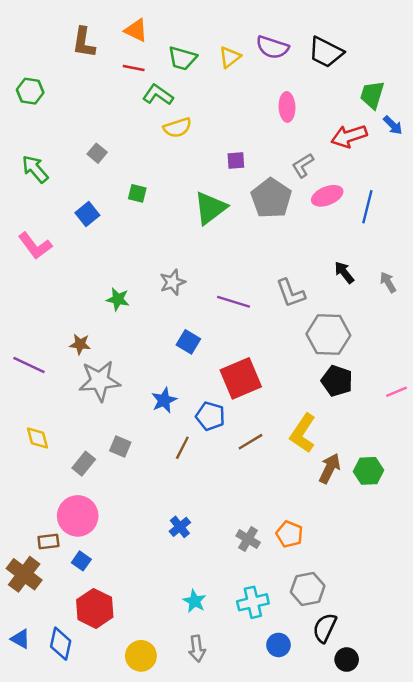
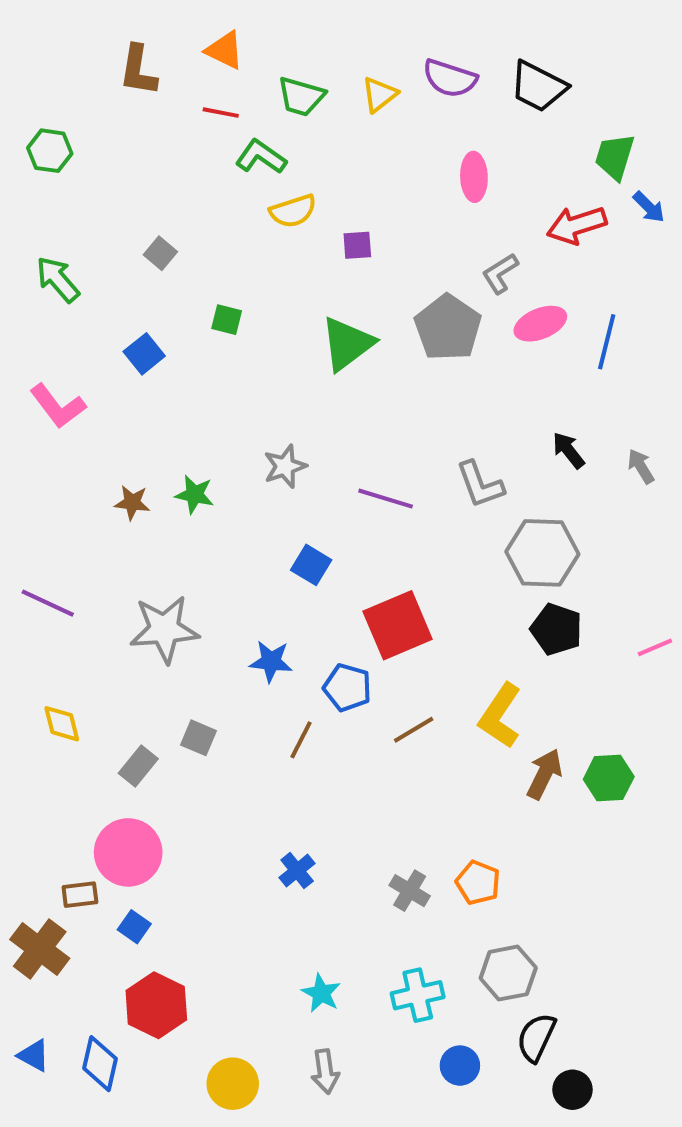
purple square: (236, 161) -> (357, 245), moved
brown star: (80, 344) -> (132, 503), moved
blue star: (164, 400) -> (271, 661), turned 30

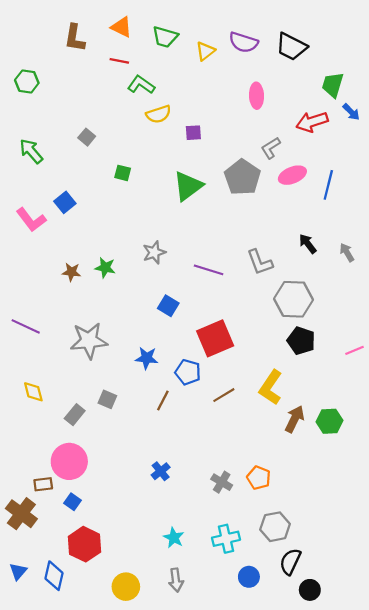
green trapezoid: (301, 96) -> (165, 37), moved
blue square: (144, 354) -> (65, 202), moved
blue triangle: (34, 1055) -> (18, 571), turned 42

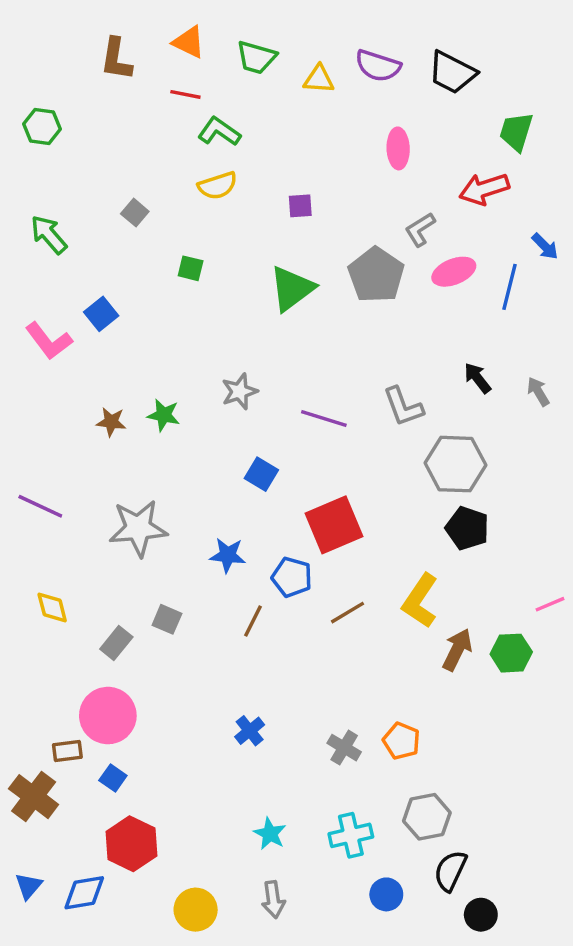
yellow triangle: (205, 51) -> (319, 79), turned 42
blue arrow: (351, 112) -> (545, 246), moved
yellow semicircle: (159, 114) -> (218, 186), moved
pink line: (354, 350) -> (550, 604), moved
blue diamond: (54, 576) -> (84, 893), turned 68

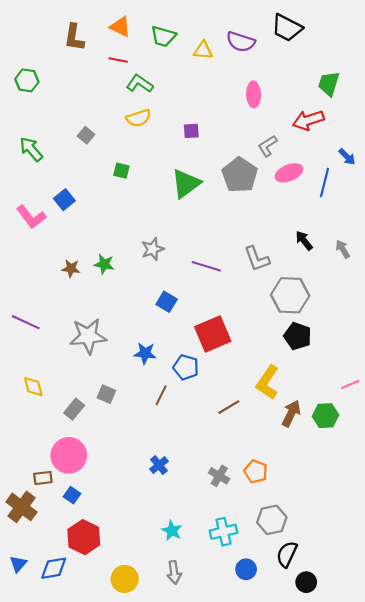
black trapezoid: (452, 73) -> (287, 28), moved
brown line: (347, 613) -> (229, 407), moved

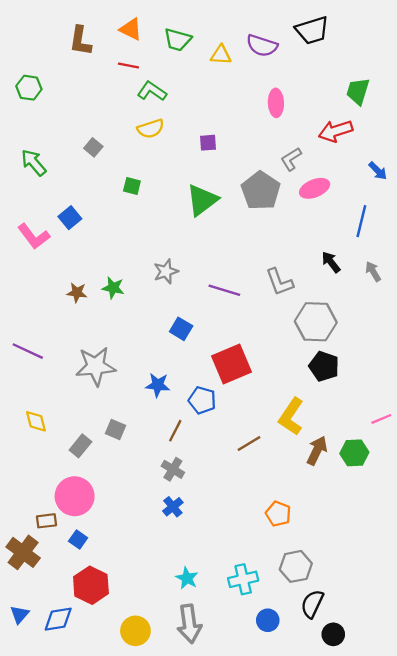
black trapezoid: (287, 28) -> (312, 30), turned -44
blue line: (324, 182) -> (361, 221), moved
gray cross: (219, 476) -> (173, 469), moved
gray arrow: (174, 573) -> (189, 624), size x1.5

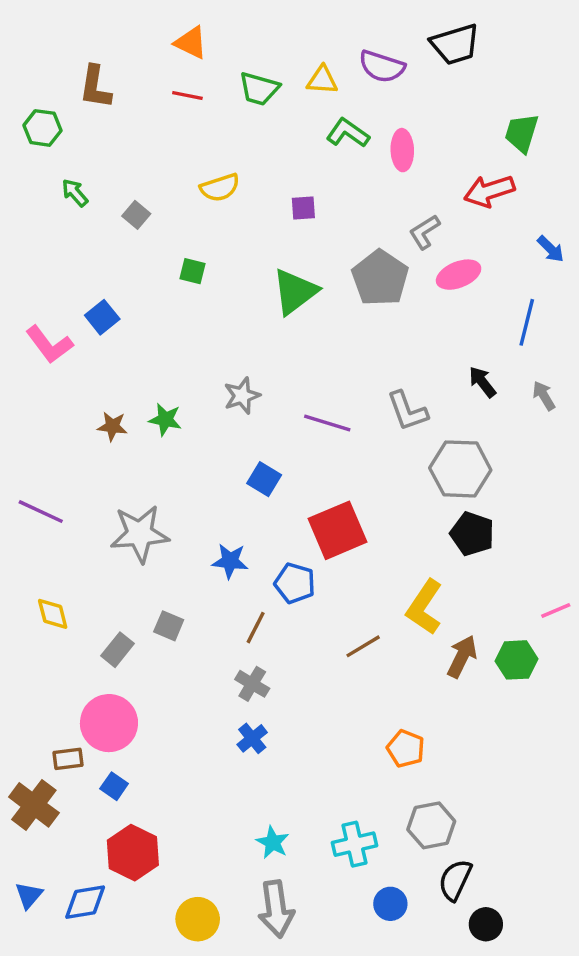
green trapezoid: (178, 40) -> (259, 89), moved
brown L-shape: (80, 41) -> (95, 87), moved
green L-shape: (152, 91) -> (348, 133), moved
green arrow: (34, 163) -> (75, 193), moved, size x0.7

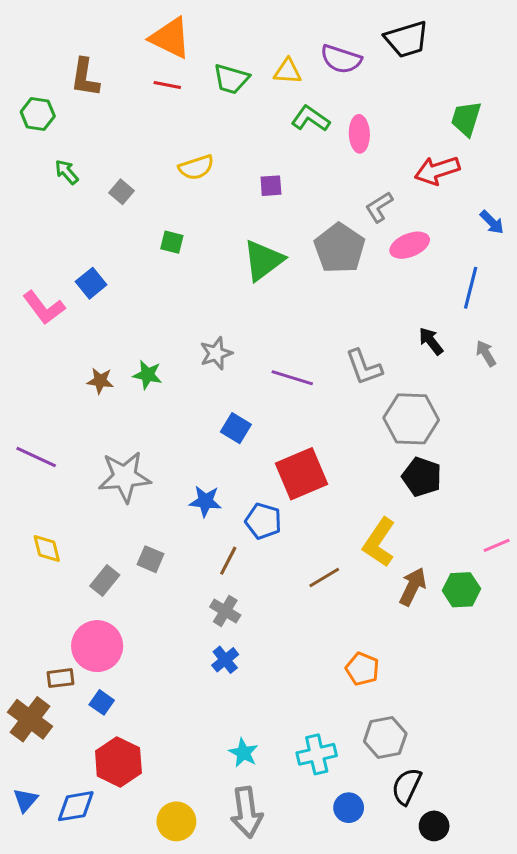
orange triangle: (191, 43) -> (170, 38), size x1.4

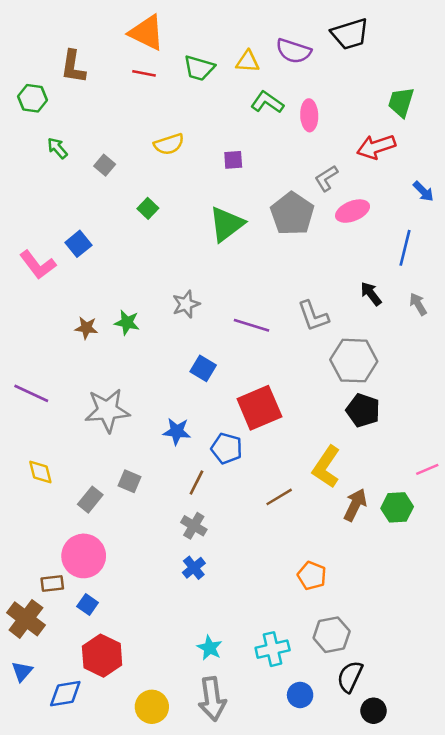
green square: (172, 242) -> (148, 208), turned 30
blue triangle: (25, 800) -> (22, 671), moved

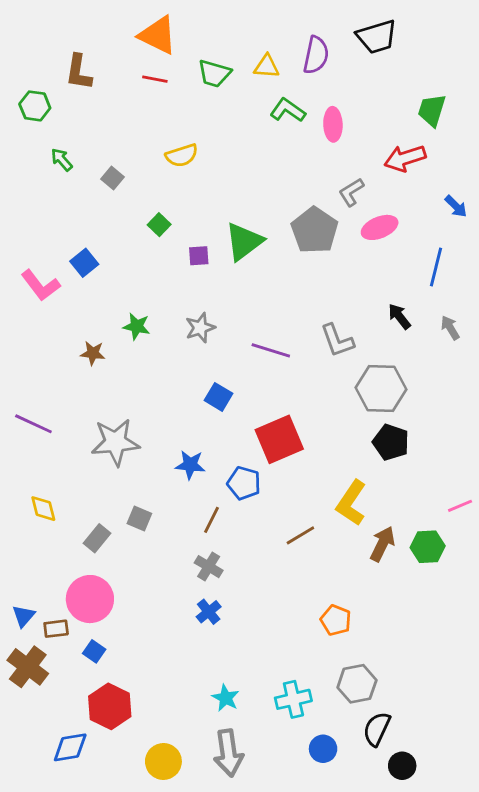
purple semicircle: (294, 51) -> (316, 55), turned -96
purple square: (233, 160) -> (199, 256), moved
green star: (127, 323) -> (137, 326), moved
blue triangle: (22, 671) -> (24, 616), moved

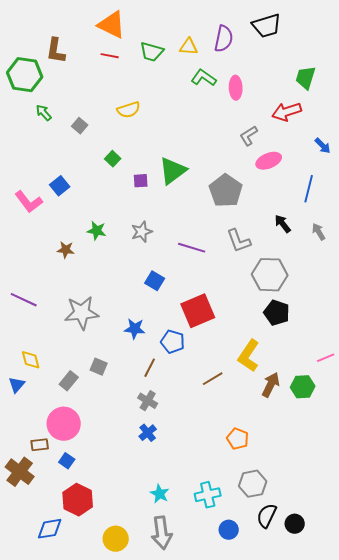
green hexagon: (35, 106) -> (25, 75), size x1.6
gray pentagon: (315, 230) -> (226, 191), moved
blue triangle: (24, 616) -> (17, 385), moved
black circle: (402, 766) -> (295, 524), moved

